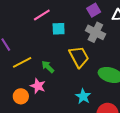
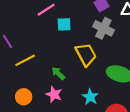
green arrow: (48, 67) -> (58, 73), moved
pink star: (38, 86) -> (54, 94), moved

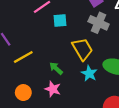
cyan star: (90, 97) -> (89, 73), moved

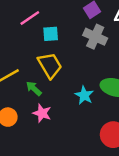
yellow trapezoid: (82, 49) -> (50, 65), moved
green arrow: (56, 68) -> (34, 88), moved

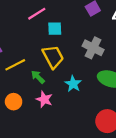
gray cross: (95, 37) -> (93, 48), moved
cyan star: (84, 95) -> (73, 84), moved

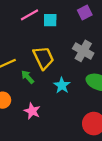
cyan square: (55, 29) -> (50, 20), moved
pink star: (44, 99) -> (32, 111), moved

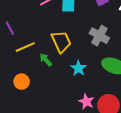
pink star: (32, 111) -> (86, 102), moved

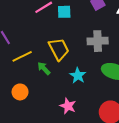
gray cross: (99, 36) -> (98, 41), turned -30
pink star: (86, 102) -> (68, 106), moved

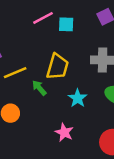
yellow trapezoid: (59, 49) -> (58, 67), turned 40

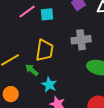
cyan star: (78, 98) -> (49, 85), moved

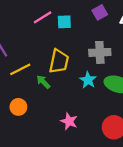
cyan star: (49, 85) -> (88, 80), moved

